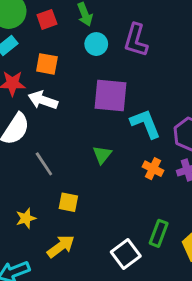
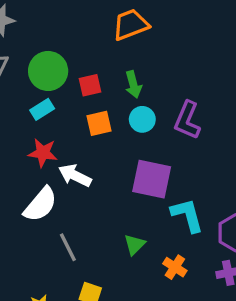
orange square: (47, 64) -> (99, 123), moved, turned -30
orange cross: (153, 169) -> (175, 267), moved

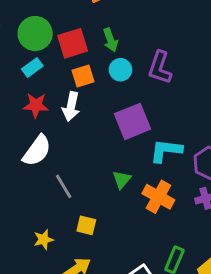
red square: (90, 85) -> (73, 43), size x1.5
white arrow: (75, 176) -> (71, 106), moved, turned -100
purple square: (152, 179) -> (133, 121), turned -30
cyan L-shape: (187, 215) -> (166, 151), turned -64
orange cross: (175, 267) -> (158, 197), size x1.5

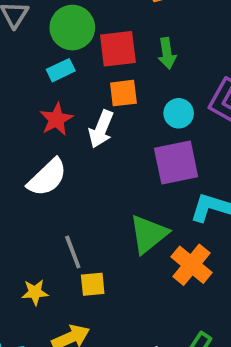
cyan circle: (120, 70) -> (179, 113), moved
red star: (36, 105) -> (56, 119), turned 30
green triangle: (122, 180) -> (149, 234), size x1.6
gray line: (64, 186) -> (73, 252), moved
yellow square: (86, 225) -> (93, 284), turned -30

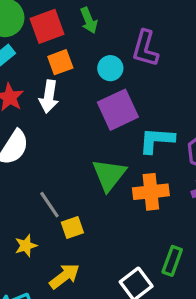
orange cross: (191, 265) -> (151, 192), turned -32

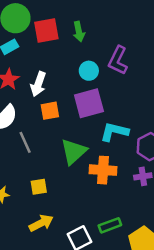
orange square: (60, 62) -> (50, 111), moved
gray line: (49, 205) -> (25, 142), moved
green rectangle: (172, 261) -> (110, 225), turned 40
yellow arrow: (65, 276) -> (41, 223), moved

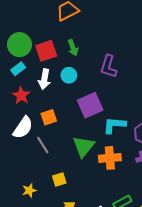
cyan circle: (89, 71) -> (69, 75), moved
white arrow: (38, 84) -> (44, 79), moved
orange square: (50, 111) -> (49, 117), moved

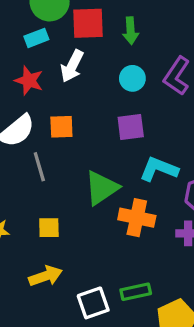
cyan circle: (69, 75) -> (132, 78), moved
red star: (21, 95) -> (29, 81), turned -30
purple square: (90, 105) -> (131, 127), size x0.7

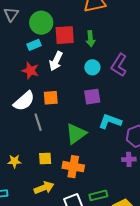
orange cross: (137, 218) -> (73, 167), moved

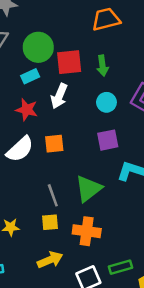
gray line: (38, 122) -> (53, 195), moved

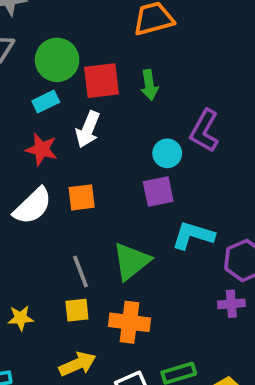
cyan circle: (106, 102) -> (167, 153), moved

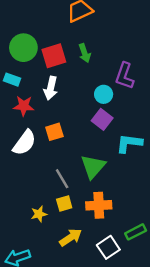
cyan rectangle: (46, 102) -> (12, 80), moved, turned 56
purple square: (158, 191) -> (102, 119), turned -30
yellow star: (21, 318) -> (39, 214), moved

